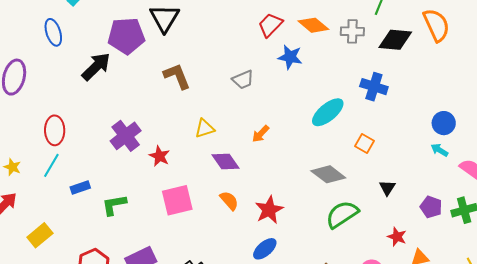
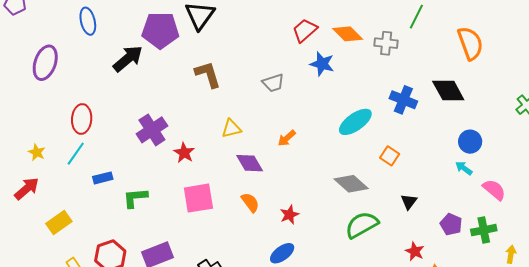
black diamond: (395, 40) -> (448, 91), moved, turned 52
red star: (269, 210) -> (289, 215), size x0.7

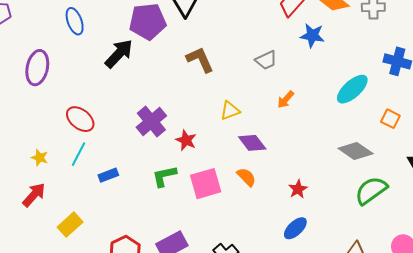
red ellipse: (82, 119) -> (80, 119), turned -48
orange arrow: (287, 138) -> (286, 100), moved
green L-shape: (135, 198) -> (164, 176), moved
orange semicircle: (250, 202) -> (246, 177), moved

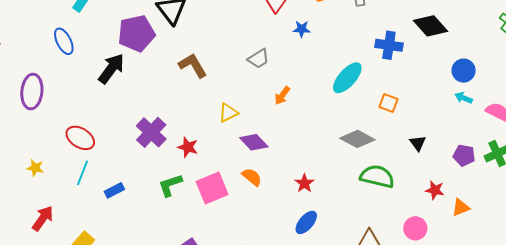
blue star: (312, 36) -> (302, 29), size x0.7
yellow star: (40, 158) -> (35, 168), moved
green semicircle: (371, 190) -> (377, 176), turned 56

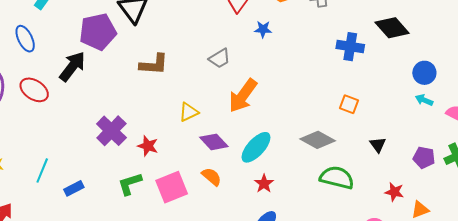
brown L-shape: (193, 65) -> (154, 64), turned 124
cyan ellipse: (347, 78) -> (256, 147), moved
orange arrow: (282, 96) -> (243, 96), size x1.8
red ellipse: (80, 138) -> (34, 90), moved

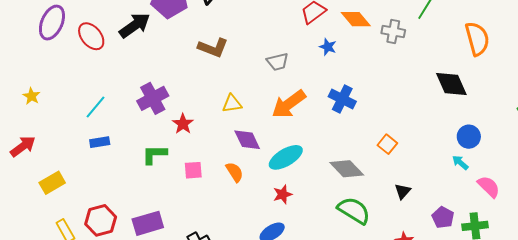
blue cross: (350, 47) -> (342, 99), moved
cyan line: (42, 171) -> (95, 107), moved
pink square: (172, 187) -> (193, 170), size x0.6

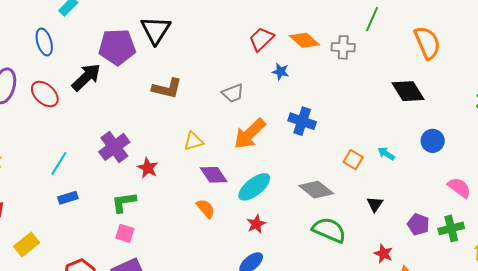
cyan arrow: (460, 163) -> (386, 154), moved
pink square: (193, 170) -> (125, 233), moved, turned 30

